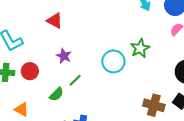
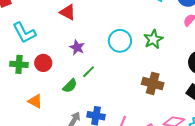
cyan circle: (113, 61) -> (120, 41), moved
brown cross: (154, 105) -> (153, 83), moved

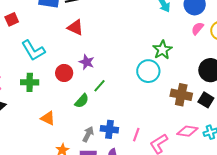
cyan circle: (120, 41) -> (148, 71), moved
red circle: (43, 63) -> (64, 73), moved
brown cross: (153, 83) -> (181, 95), moved

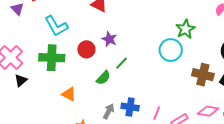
green cross: (30, 82) -> (52, 58), size x1.4

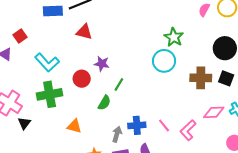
pink line: (157, 113) -> (164, 126), turned -48

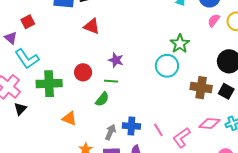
cyan L-shape: (47, 62) -> (27, 59), moved
purple star: (102, 64) -> (116, 60), moved
green line: (119, 84) -> (111, 81), moved, turned 56

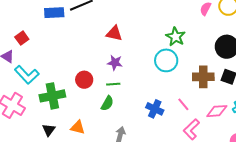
red triangle: (92, 26) -> (114, 33), moved
black triangle: (20, 109) -> (49, 130), moved
blue cross: (131, 126) -> (155, 109), moved, turned 30
pink line: (158, 130) -> (183, 104), moved

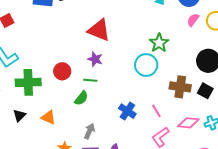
red triangle: (114, 33) -> (99, 30), size x1.4

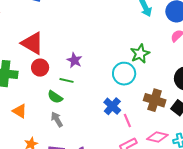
red triangle: (99, 30) -> (32, 43), moved
green semicircle: (81, 98) -> (55, 97), turned 77
blue cross: (127, 111) -> (112, 106), moved
gray arrow: (89, 131) -> (57, 119), moved, turned -63

